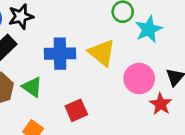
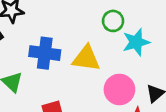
yellow triangle: (102, 53) -> (86, 58), turned -40

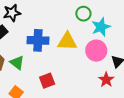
pink circle: (119, 89) -> (96, 51), moved

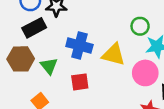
red square: (47, 81) -> (80, 82), moved

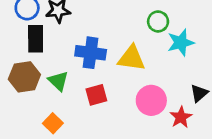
black rectangle: (34, 28) -> (36, 39), turned -55
pink circle: (145, 73) -> (151, 100), moved

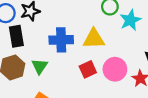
green triangle: (58, 81) -> (40, 66), turned 30
red square: (96, 95) -> (88, 69), moved

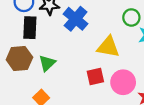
blue cross: (61, 40) -> (76, 19), moved, turned 30

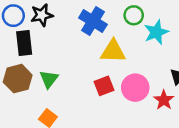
blue cross: (76, 19) -> (93, 21), moved

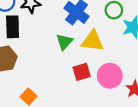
green triangle: (49, 79) -> (64, 42), moved

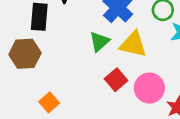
red square: (82, 72) -> (116, 80), turned -30

